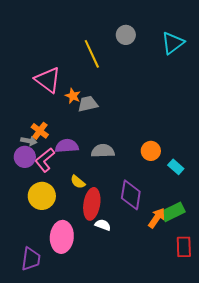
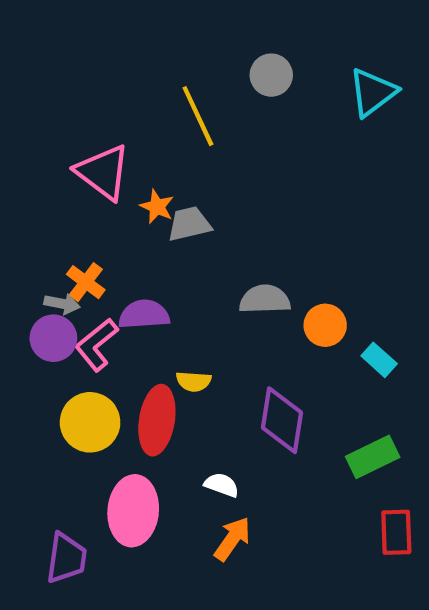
gray semicircle: (103, 151) -> (265, 299), moved
yellow semicircle: (78, 182) -> (194, 381), moved, turned -35
red ellipse: (92, 204) -> (157, 420), moved
orange arrow: (157, 218) -> (232, 539), moved

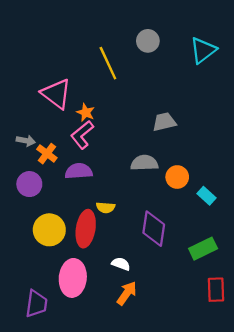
gray trapezoid: (189, 224) -> (164, 122), moved
gray arrow: (62, 304) -> (26, 141), moved
pink L-shape: (97, 345) -> (82, 135), moved

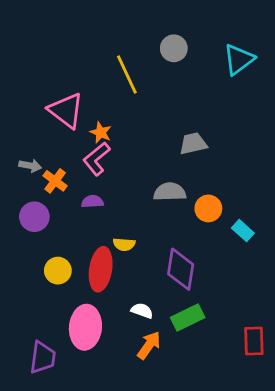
purple semicircle: (79, 171) -> (92, 202), size x0.7
yellow circle: (49, 230) -> (58, 271), size x0.7
green rectangle: (203, 249) -> (188, 318), moved

